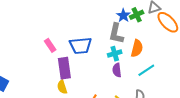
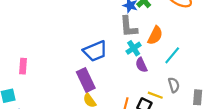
pink rectangle: (50, 45) -> (23, 66), moved, turned 56
orange semicircle: (137, 48) -> (155, 35), turned 30

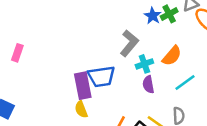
gray L-shape: (129, 27) -> (129, 43), moved, turned -150
blue trapezoid: (95, 51) -> (101, 76), moved

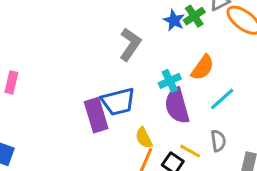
gray L-shape: (129, 43) -> (130, 44), moved
purple semicircle: (148, 85) -> (177, 106), size x1.6
yellow semicircle: (81, 109) -> (144, 138), moved

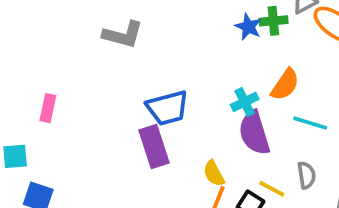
green cross: (194, 16) -> (273, 21), turned 30
gray L-shape: (130, 44) -> (123, 35), moved, turned 72
cyan line: (222, 99) -> (310, 123), turned 60
blue trapezoid: (118, 102) -> (167, 108), moved

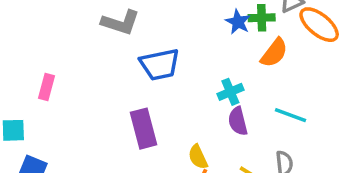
orange semicircle: (285, 85) -> (274, 53), moved
blue trapezoid: (167, 108) -> (160, 64), moved
purple semicircle: (254, 133) -> (238, 121), size x0.7

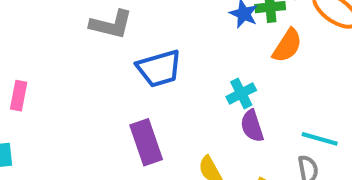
pink rectangle: (46, 87) -> (19, 96), moved
cyan line: (291, 115) -> (320, 139), moved

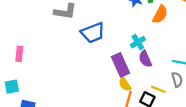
purple rectangle: (146, 142) -> (121, 65), moved

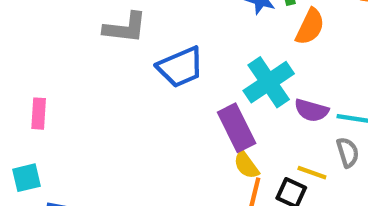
cyan cross: (138, 42) -> (269, 82), size x1.6
purple semicircle: (145, 59) -> (311, 110), moved, turned -49

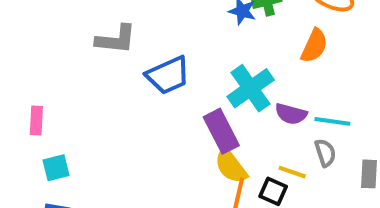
orange semicircle: (310, 27) -> (314, 46), moved
yellow semicircle: (246, 165) -> (231, 166), size x1.4
cyan square: (27, 178) -> (56, 168), moved

